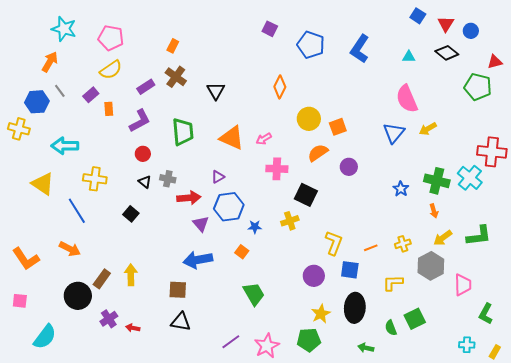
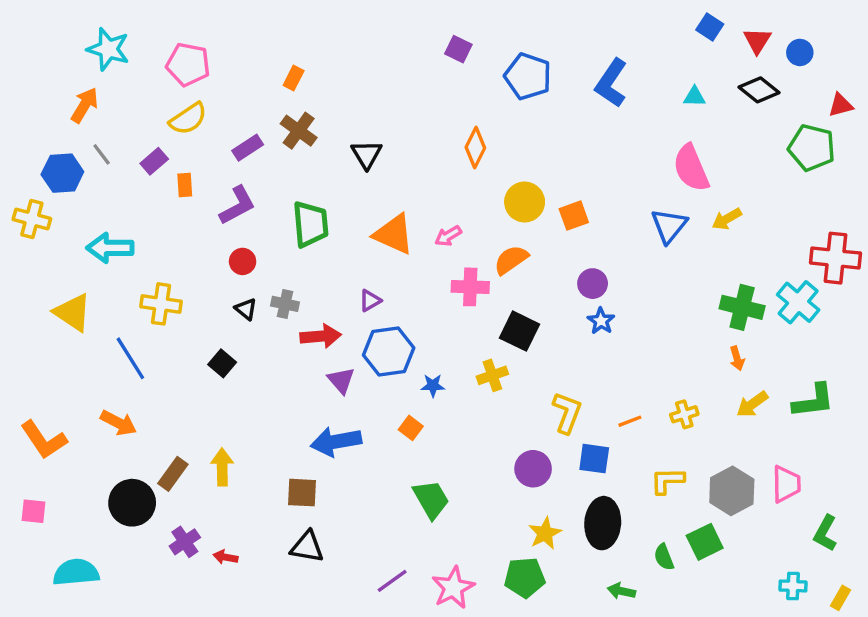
orange semicircle: (318, 153) -> (511, 260), moved
blue star: (401, 189) -> (601, 321), moved
gray hexagon: (431, 266) -> (732, 491), moved
cyan semicircle: (45, 337) -> (76, 572), turned -132

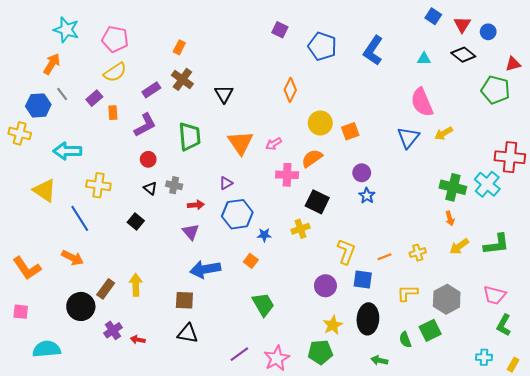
orange triangle: (394, 234) -> (240, 143), turned 32
red arrow: (321, 336) -> (196, 205), size x0.7
purple triangle: (341, 380) -> (191, 232), moved
pink trapezoid: (786, 484) -> (494, 295), moved, turned 105

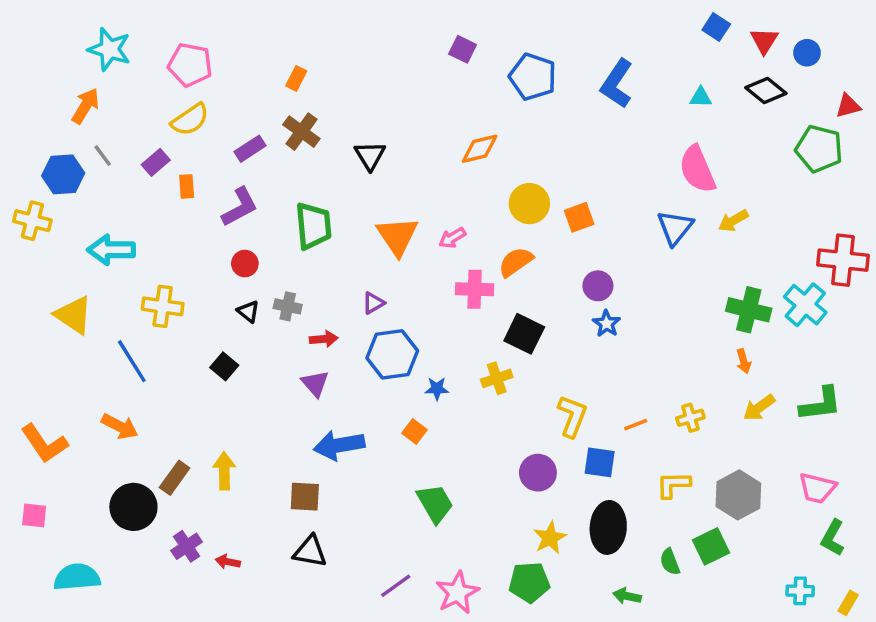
orange diamond: (290, 90) -> (480, 149), turned 50

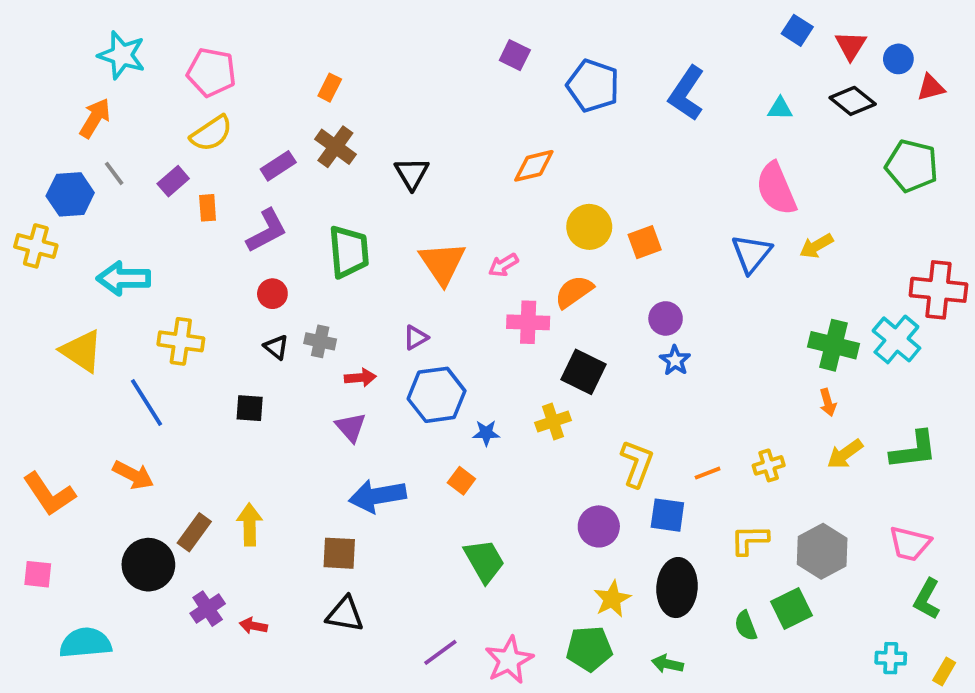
red triangle: (848, 106) -> (931, 88), moved
black square: (224, 366) -> (250, 408), turned -36
green arrow: (627, 596) -> (667, 664), moved

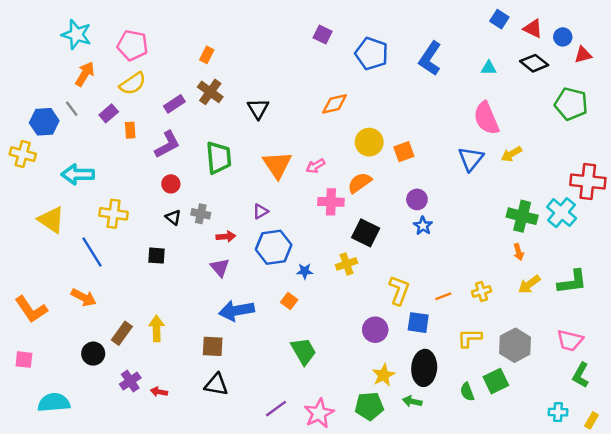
red triangle: (851, 46) -> (533, 29), turned -36
orange arrow: (95, 118) -> (85, 74), moved
black circle: (148, 565) -> (93, 354), size x0.7
green arrow: (667, 664) -> (412, 401), moved

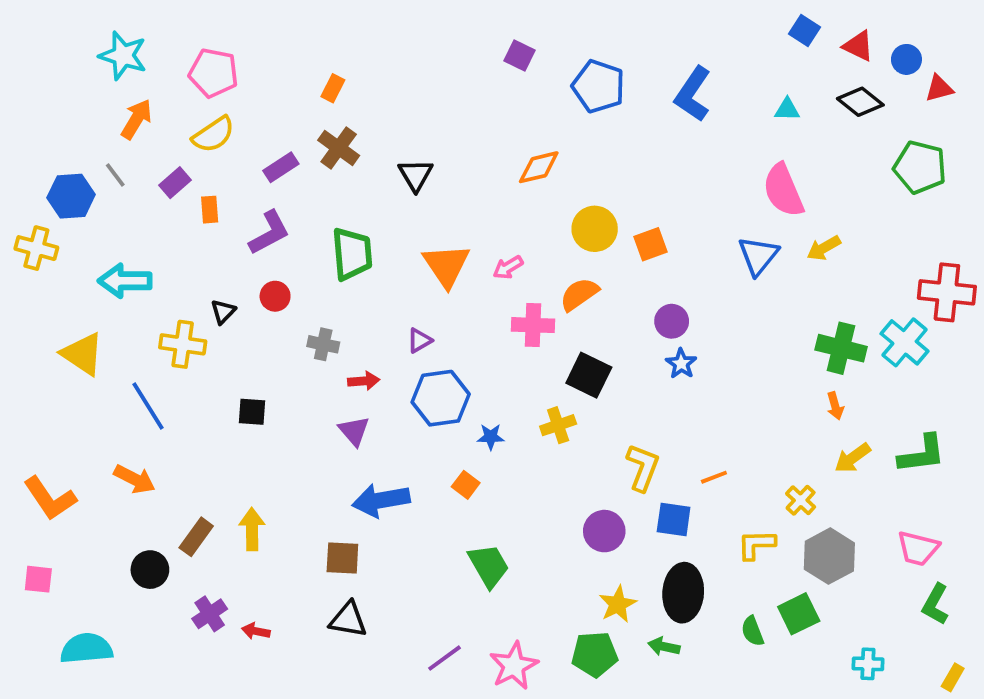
black triangle: (173, 217) -> (223, 312), moved, turned 35
yellow cross: (482, 291) -> (801, 500), moved, turned -30
cyan cross: (558, 412) -> (868, 664), moved

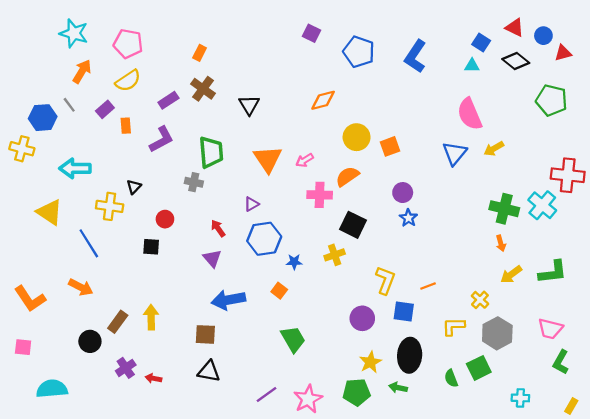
blue square: (804, 31) -> (481, 43), moved
red circle: (275, 296) -> (165, 219), moved
gray cross: (323, 344) -> (194, 182), moved
red arrow: (364, 381) -> (218, 228), turned -120

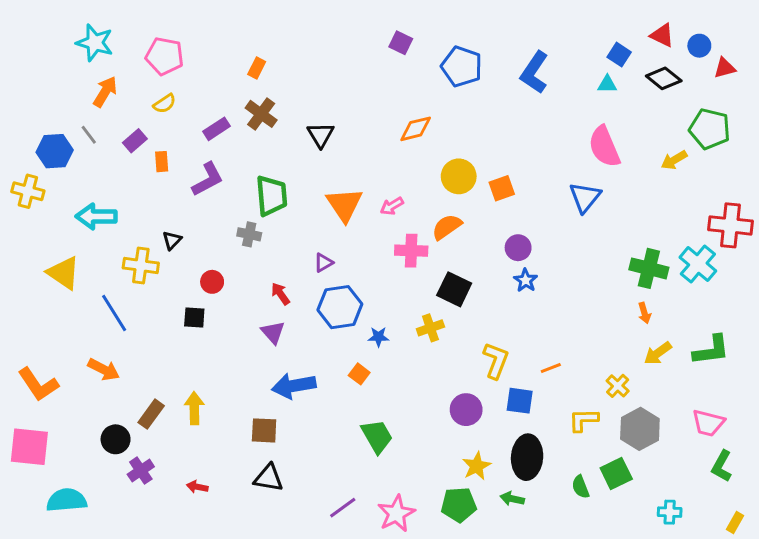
yellow semicircle: (128, 81) -> (165, 104), size x0.7
yellow arrow: (494, 149) -> (674, 160), moved
pink square: (23, 347) -> (29, 447), size x1.8
purple cross: (126, 368) -> (141, 471), moved

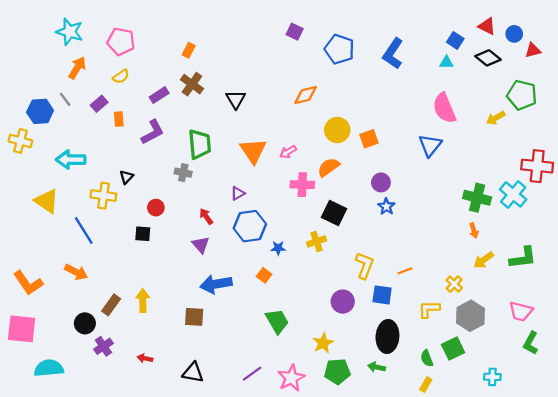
yellow star: (477, 466) -> (323, 343), moved
black triangle: (269, 478) -> (193, 373), moved
yellow rectangle: (735, 522) -> (426, 385), moved

